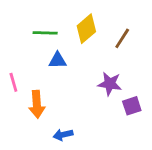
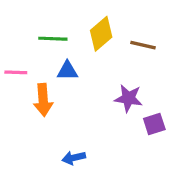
brown line: (122, 38) -> (143, 45), turned 70
pink line: (13, 82) -> (16, 72), moved, turned -72
orange arrow: (37, 104) -> (43, 100), moved

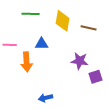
yellow diamond: (101, 34) -> (63, 21), turned -40
green line: (53, 39) -> (31, 14), moved

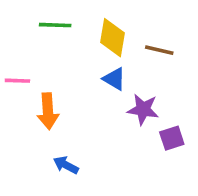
blue triangle: (42, 44) -> (114, 79), moved, turned 32
blue arrow: (46, 98) -> (66, 165), moved, turned 40

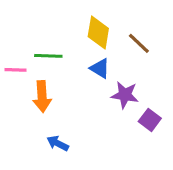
green line: (55, 25) -> (48, 56), moved
brown line: (159, 50) -> (139, 43), turned 30
purple square: (172, 138) -> (150, 120), turned -35

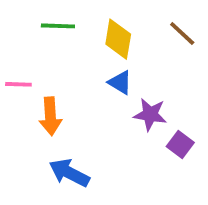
brown line: (139, 43) -> (182, 33), moved
green line: (48, 56) -> (58, 26), moved
blue arrow: (58, 143) -> (69, 173), size x1.5

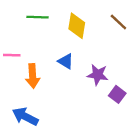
blue triangle: (120, 82) -> (66, 61), moved
blue arrow: (69, 173) -> (25, 117), moved

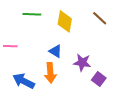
orange arrow: (33, 76) -> (50, 73), moved
blue arrow: (25, 117) -> (24, 81), moved

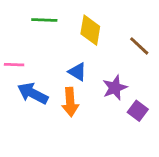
brown line: (100, 18) -> (139, 46), moved
purple star: (82, 63) -> (115, 88), turned -30
blue arrow: (24, 81) -> (33, 93), moved

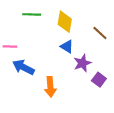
blue triangle: (77, 72) -> (67, 47), moved
orange arrow: (70, 102) -> (50, 87), moved

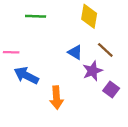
yellow diamond: (65, 22) -> (89, 16), moved
brown line: (100, 33) -> (105, 50), moved

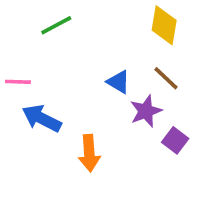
green line: (36, 16) -> (56, 25), turned -30
yellow diamond: (89, 16) -> (164, 25), moved

